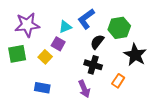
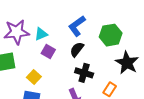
cyan triangle: (65, 27) -> (41, 34), moved
black semicircle: (97, 42) -> (77, 49), moved
yellow square: (45, 57) -> (34, 77), moved

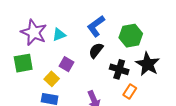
purple star: (17, 32) -> (34, 32), turned 30
purple square: (48, 51) -> (66, 64), moved
black cross: (84, 73) -> (119, 69), moved

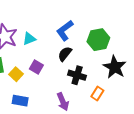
black cross: (119, 69) -> (77, 75), moved
yellow square: (52, 79) -> (16, 74), moved

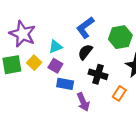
cyan triangle: (29, 39) -> (55, 47), moved
yellow square: (16, 74) -> (34, 63), moved
blue rectangle: (20, 101) -> (65, 84), moved

